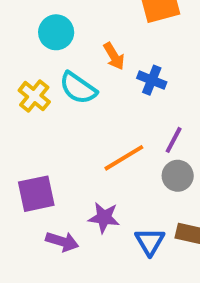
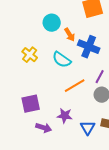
cyan circle: (56, 32) -> (52, 23), moved
blue cross: (152, 80) -> (89, 47), size x1.5
cyan semicircle: (78, 88) -> (62, 60), moved

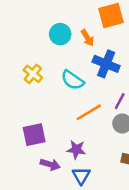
orange arrow: (70, 35) -> (87, 38), moved
blue triangle: (88, 128) -> (81, 176), moved

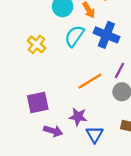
cyan semicircle: (73, 80) -> (74, 36), moved, turned 90
blue triangle: (81, 176) -> (95, 134), moved

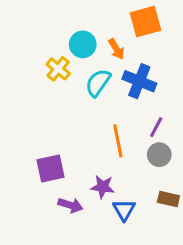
yellow cross: (37, 44) -> (58, 69), moved
orange line: (90, 81) -> (118, 141), turned -70

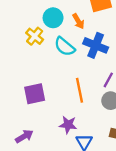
cyan semicircle: (98, 83) -> (65, 47), turned -85
purple square: (51, 168) -> (35, 94), moved
purple arrow: (70, 205) -> (24, 136), moved, turned -48

